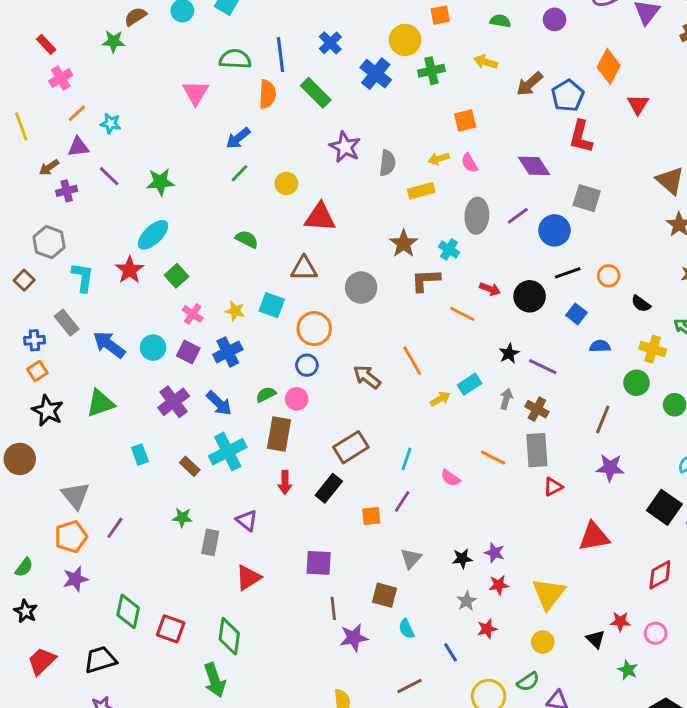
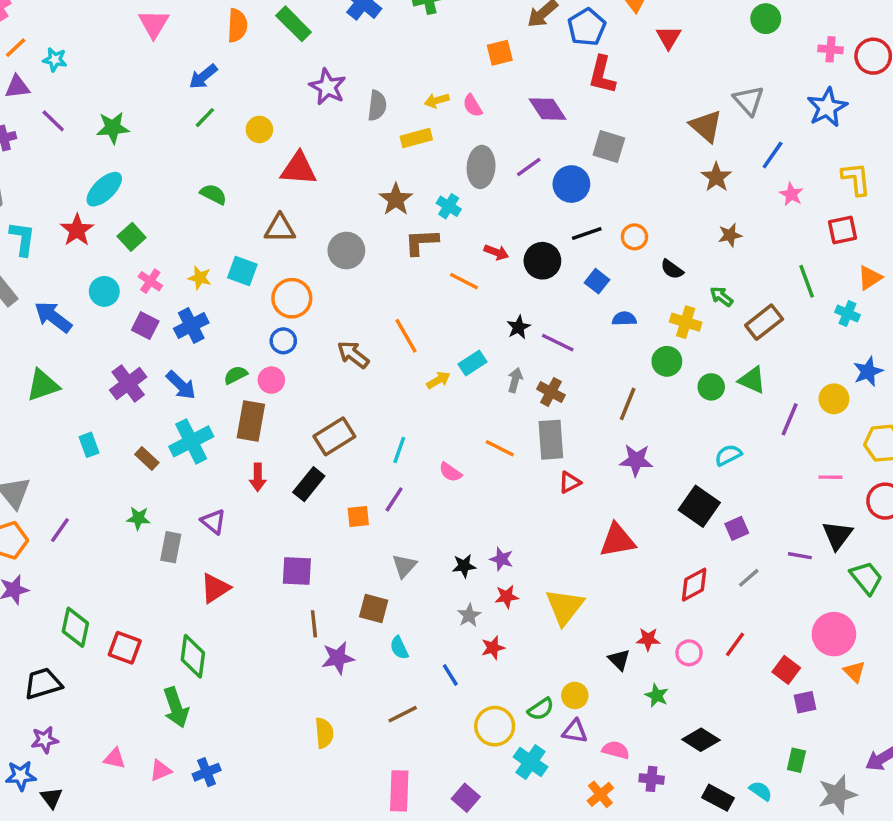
orange square: (465, 121) -> (500, 53), moved
cyan circle: (153, 348) -> (104, 291), moved
yellow circle: (543, 642) -> (575, 695), moved

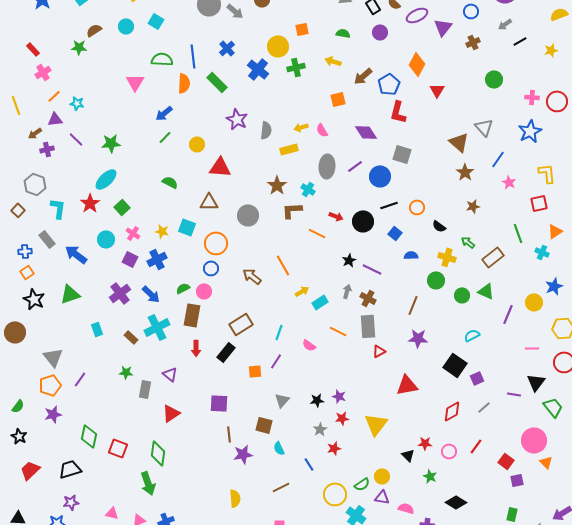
cyan rectangle: (473, 363) -> (320, 302), moved

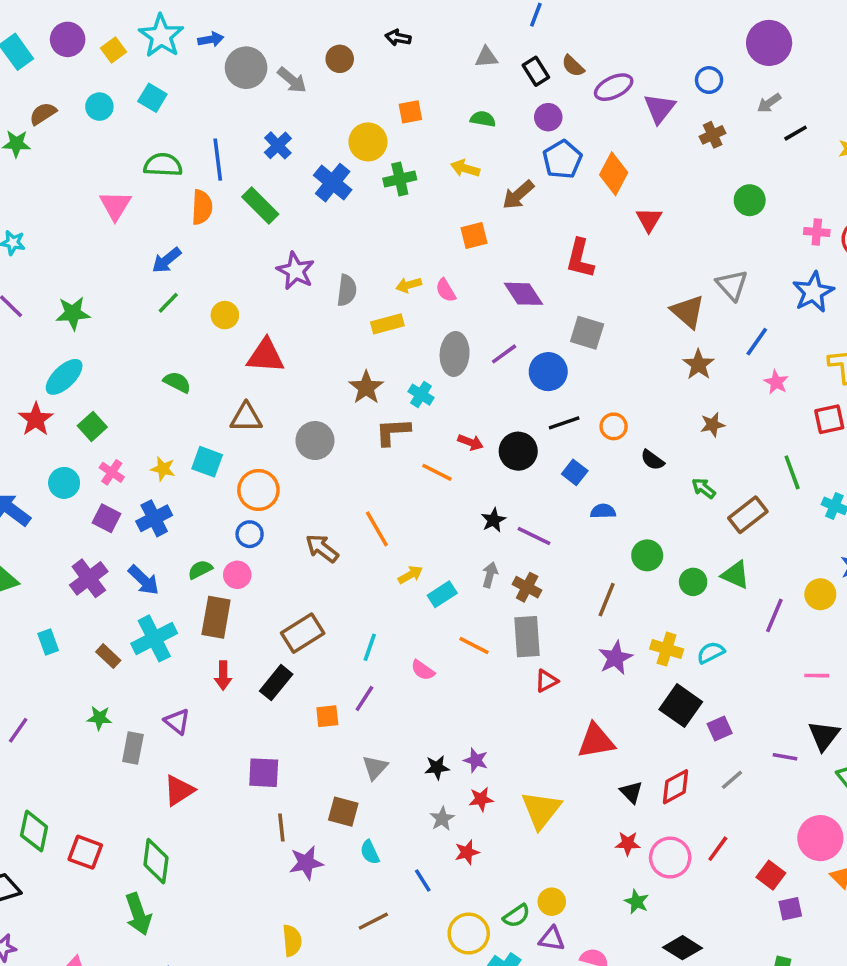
blue pentagon: (389, 84) -> (562, 160), moved
yellow cross: (447, 257) -> (667, 649), moved
purple star: (418, 338) -> (615, 658), turned -30
pink circle: (449, 451) -> (670, 858), size x1.5
black triangle: (408, 455) -> (631, 792), moved

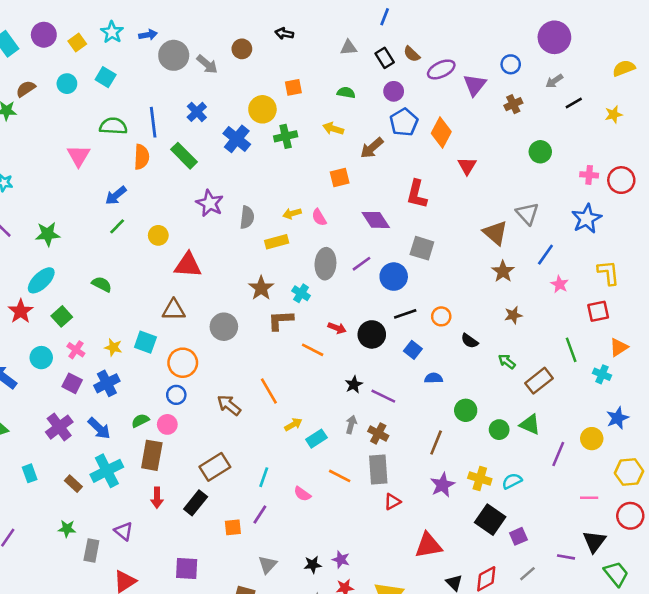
cyan star: (161, 36) -> (112, 32), size x0.7
green semicircle: (177, 382) -> (102, 284), moved

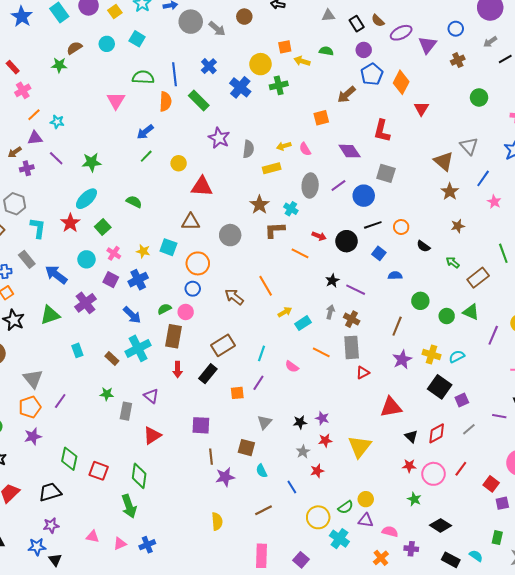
yellow arrow: (333, 129) -> (302, 61), moved
purple cross: (59, 427) -> (85, 303), moved

